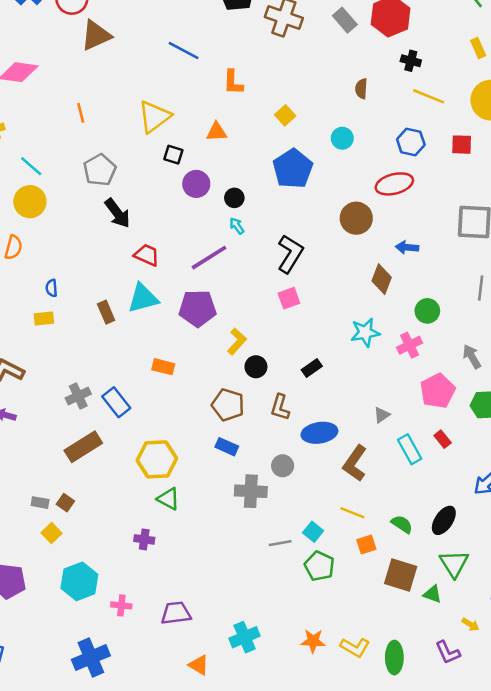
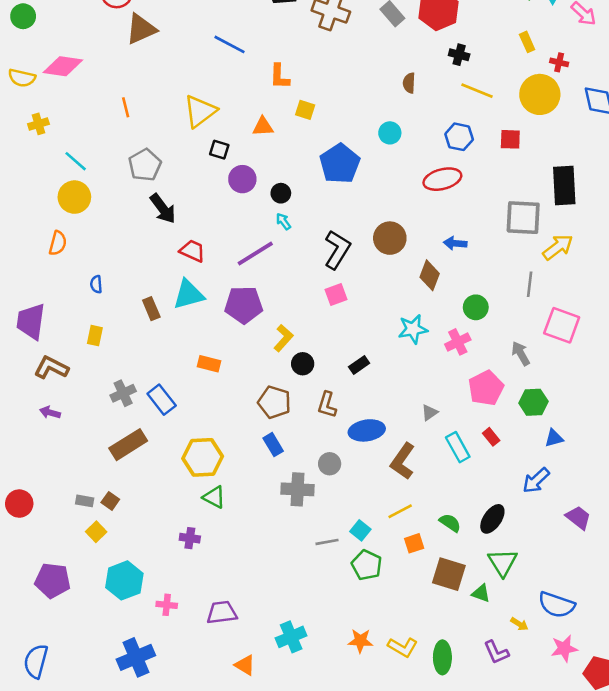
yellow square: (285, 115) -> (305, 110), moved, turned -30
brown circle: (356, 218) -> (390, 238), moved
yellow rectangle: (44, 318) -> (95, 336), moved, turned -72
blue rectangle: (227, 447) -> (273, 445), turned 35
yellow line: (352, 513) -> (400, 511), turned -50

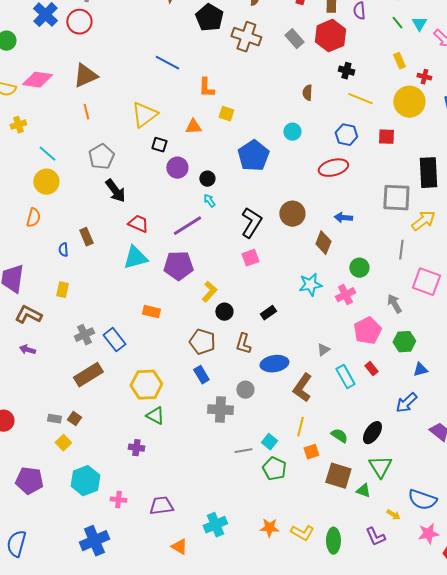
brown triangle: (141, 29) -> (85, 76), moved
brown rectangle: (151, 309) -> (86, 237), moved
yellow line: (400, 511) -> (300, 427), turned -48

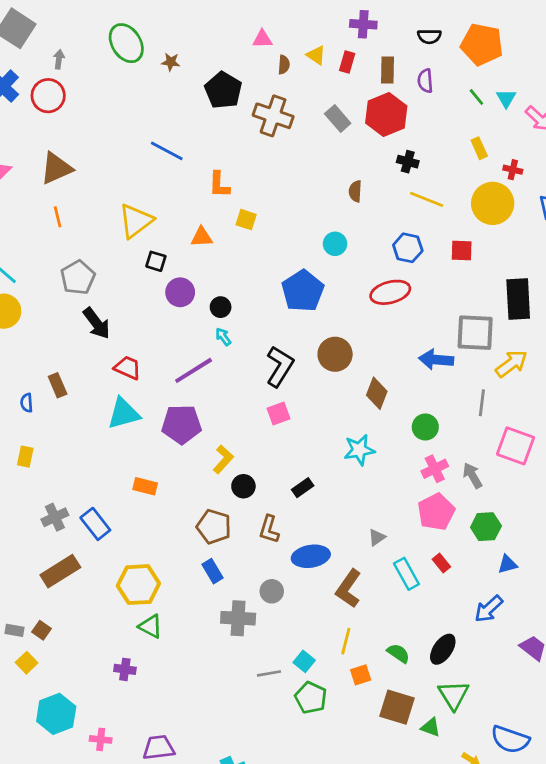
blue pentagon: (253, 156) -> (303, 291), moved
blue arrow: (343, 218) -> (436, 360), moved, size x1.4
pink cross: (345, 295) -> (435, 469), moved

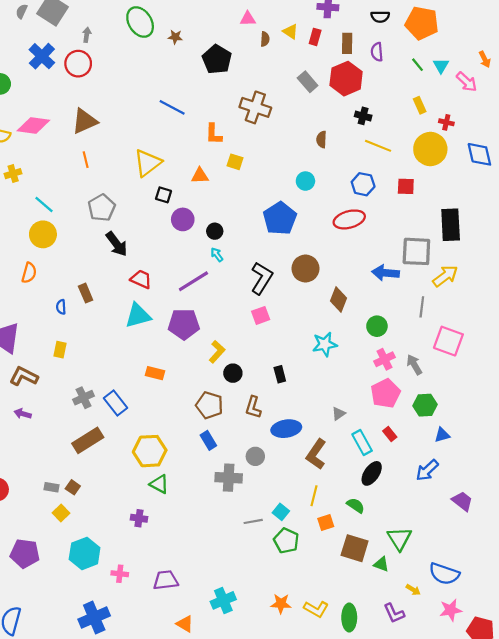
brown cross: (273, 116) -> (255, 107), moved
black rectangle: (303, 488) -> (280, 374), turned -70
black ellipse: (443, 649) -> (372, 473), moved

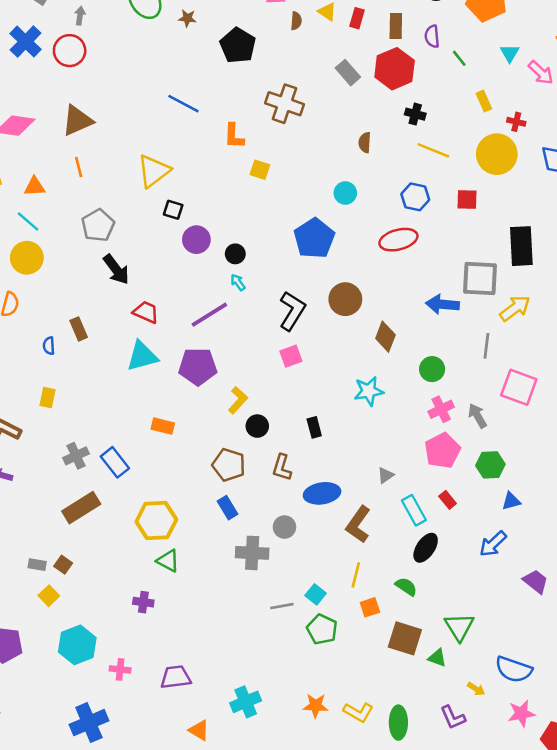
green line: (418, 65) -> (459, 58), moved
orange triangle: (200, 176) -> (35, 187), moved

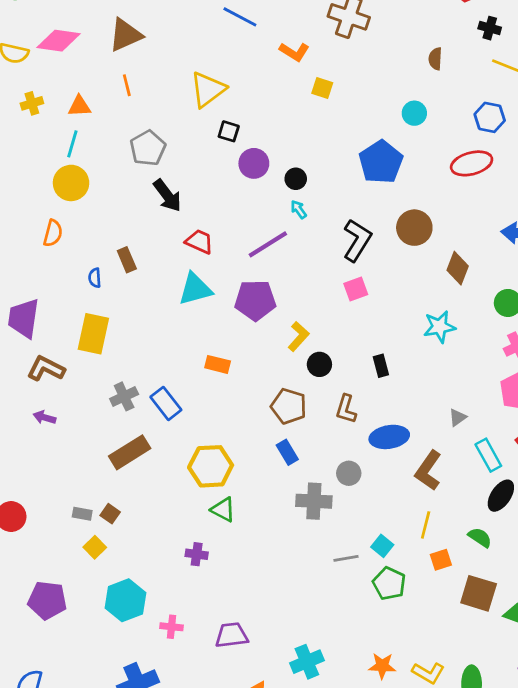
orange L-shape: (234, 136) -> (294, 52), turned -60
cyan line: (28, 221) -> (72, 144), turned 65
yellow rectangle: (48, 398) -> (93, 334), size x1.8

